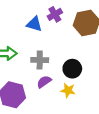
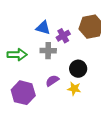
purple cross: (55, 14) -> (63, 36), moved
gray cross: (40, 60) -> (48, 51), moved

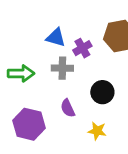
purple semicircle: (52, 81) -> (68, 108), turned -80
yellow star: (74, 89) -> (97, 131), moved

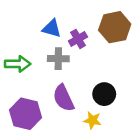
black circle: (102, 92) -> (104, 94), moved
purple semicircle: (68, 108) -> (64, 98), size x1.5

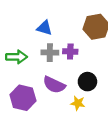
purple cross: (78, 39) -> (70, 51), moved, turned 32
purple semicircle: (64, 98) -> (54, 85), turned -40

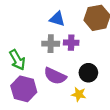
blue triangle: (44, 28) -> (57, 19), moved
green arrow: (17, 57) -> (17, 60), moved, turned 60

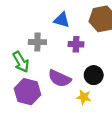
gray cross: (51, 44) -> (37, 42), moved

